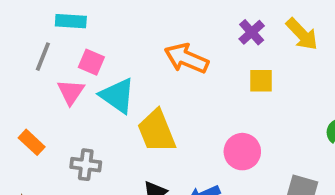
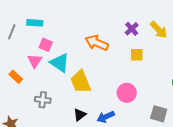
gray line: (43, 57) -> (12, 32), moved
orange rectangle: (32, 142) -> (16, 77), moved

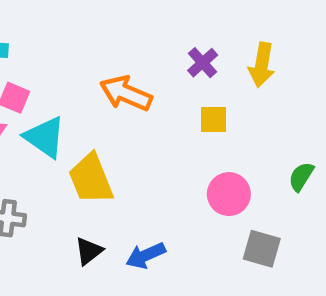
yellow arrow: (159, 30) -> (262, 65), turned 54
pink circle: (127, 93) -> (229, 194), moved

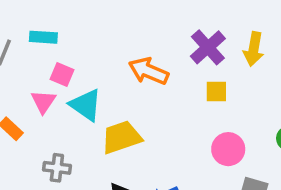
purple cross: (203, 63) -> (208, 47), size x1.5
yellow trapezoid: (91, 179) -> (121, 137), turned 93

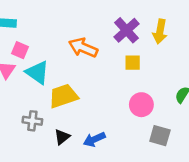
gray cross: (57, 168) -> (32, 121), moved

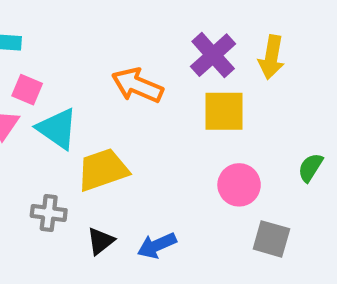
yellow square: (133, 63) -> (224, 111), size x1.5

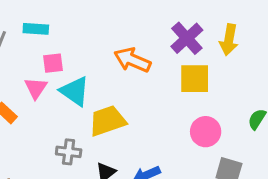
pink square: (27, 90) -> (53, 63), turned -30

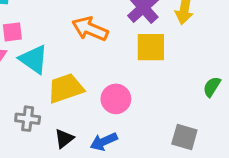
pink circle: (206, 132) -> (116, 99), moved

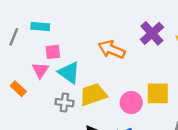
yellow square: (151, 47) -> (158, 93), moved
gray cross: (28, 119) -> (64, 103), moved

